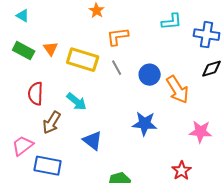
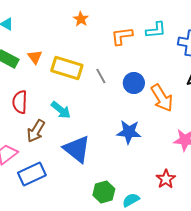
orange L-shape: (118, 37) -> (122, 36), moved
blue triangle: (93, 141) -> (77, 149), size x1.4
blue rectangle: (48, 166) -> (32, 174), turned -36

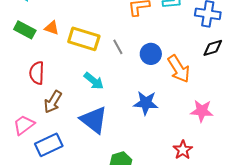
orange triangle: (35, 57) -> (52, 28), turned -35
cyan arrow: (61, 110) -> (94, 81), moved

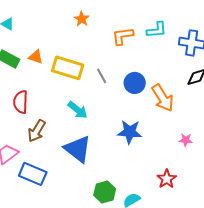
pink star: (202, 111) -> (186, 140), size x0.6
blue rectangle: (49, 145) -> (33, 174), turned 48

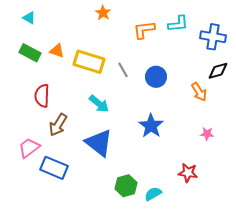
orange arrow: (163, 98) -> (199, 92), moved, size x0.7
blue star: (130, 132) -> (151, 126), turned 30
red star: (167, 179) -> (188, 173), turned -30

